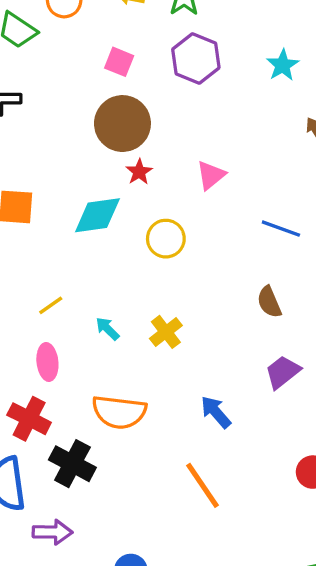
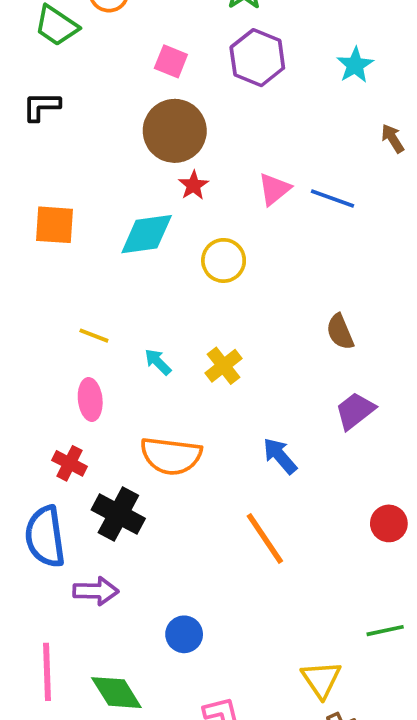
blue line: (281, 229) -> (332, 198), moved
yellow line: (51, 305) -> (94, 336), turned 56
red cross: (29, 419) -> (70, 463), size x0.7

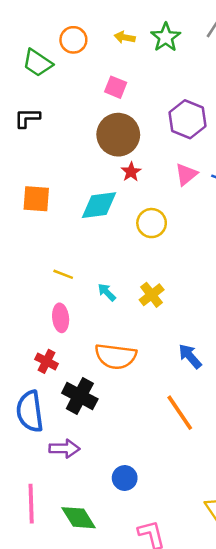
purple hexagon: (257, 58) -> (187, 119), moved

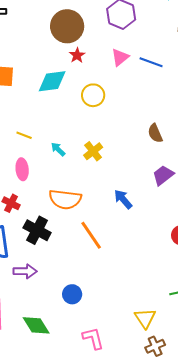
orange line: (180, 413) -> (91, 235), moved

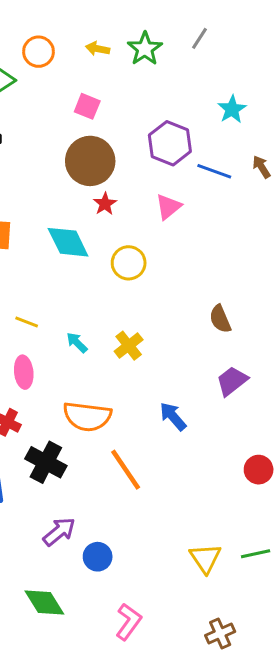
blue line: (151, 62) -> (214, 171), moved
cyan diamond: (52, 81) -> (68, 242), turned 72
purple arrow: (25, 271) -> (59, 532), moved, turned -40
yellow triangle: (145, 318) -> (205, 558), moved
pink L-shape: (93, 338) -> (129, 622), turned 50

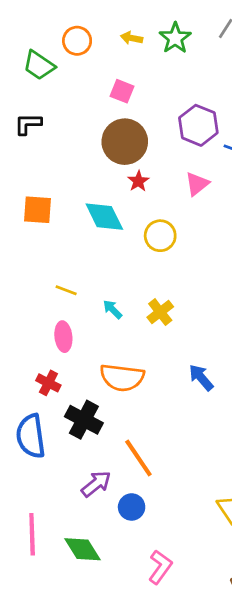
orange line: (126, 470) -> (138, 458), moved

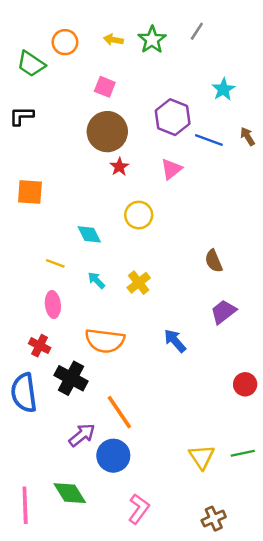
cyan diamond: (104, 217) -> (89, 234), moved, size x0.7
blue circle: (132, 507) -> (113, 456), size x1.4
pink line: (32, 534) -> (25, 505), moved

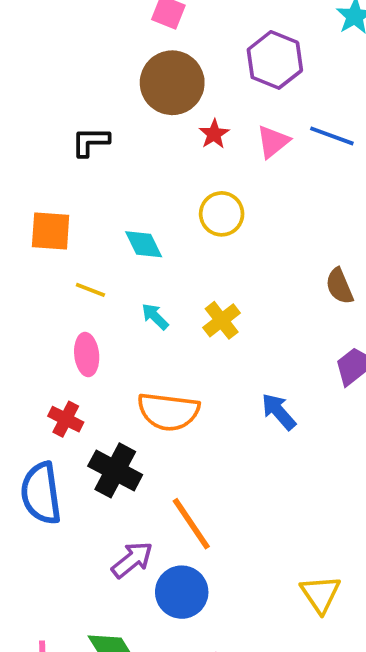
black L-shape: (21, 116) -> (90, 142), moved
blue line: (209, 140) -> (332, 136), moved
red star: (119, 167) -> (214, 134), moved
orange square: (30, 192) -> (51, 231), moved

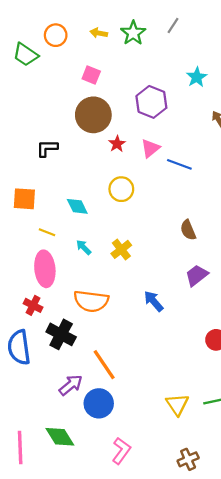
blue line: (332, 136) -> (179, 164), moved
pink ellipse: (87, 355) -> (45, 269), size x1.5

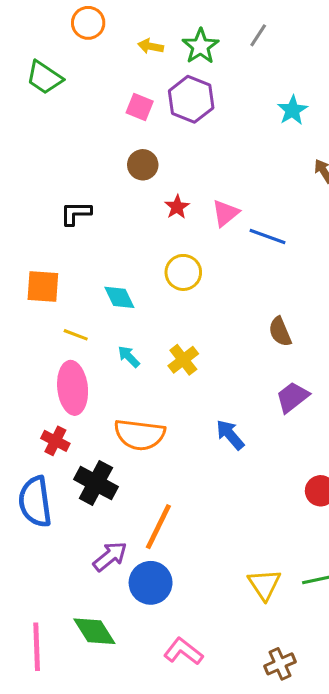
orange circle: (56, 35) -> (88, 23), moved
purple hexagon: (151, 102) -> (191, 99), moved
brown circle: (93, 115) -> (143, 165), size x0.6
orange line: (104, 365) -> (158, 527), turned 60
pink L-shape: (121, 451) -> (183, 651), turned -88

